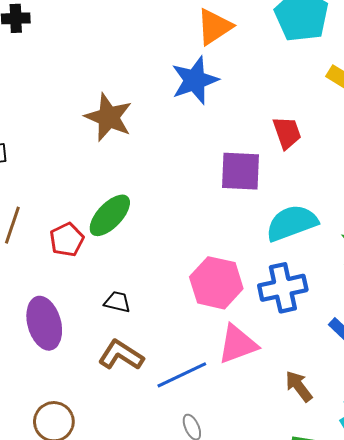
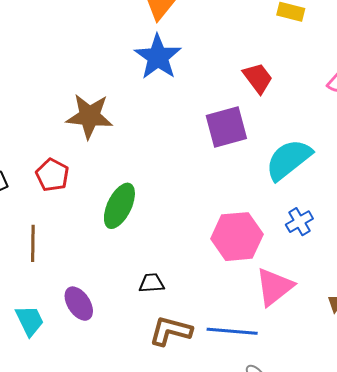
red pentagon: (67, 240) -> (52, 175), moved
blue cross: (283, 288) -> (299, 222), size x0.6
purple ellipse: (44, 323) -> (79, 304), moved, size x0.7
blue line: (182, 375) -> (232, 331), turned 48

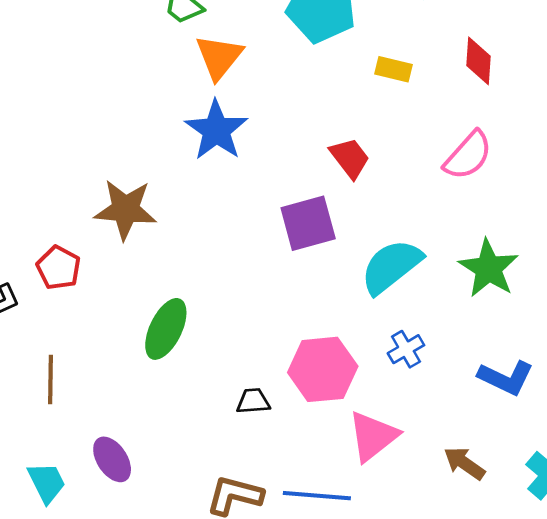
red pentagon: (52, 175) -> (59, 268), moved
black trapezoid: (152, 283) -> (253, 401), moved

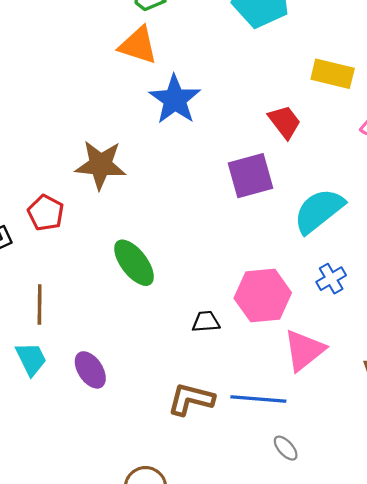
orange triangle: (219, 57) -> (138, 45), moved, turned -51
yellow rectangle: (393, 69) -> (333, 74), moved, size x1.4
green ellipse: (166, 329) -> (134, 263), turned -63
cyan trapezoid: (47, 482) -> (31, 359), moved

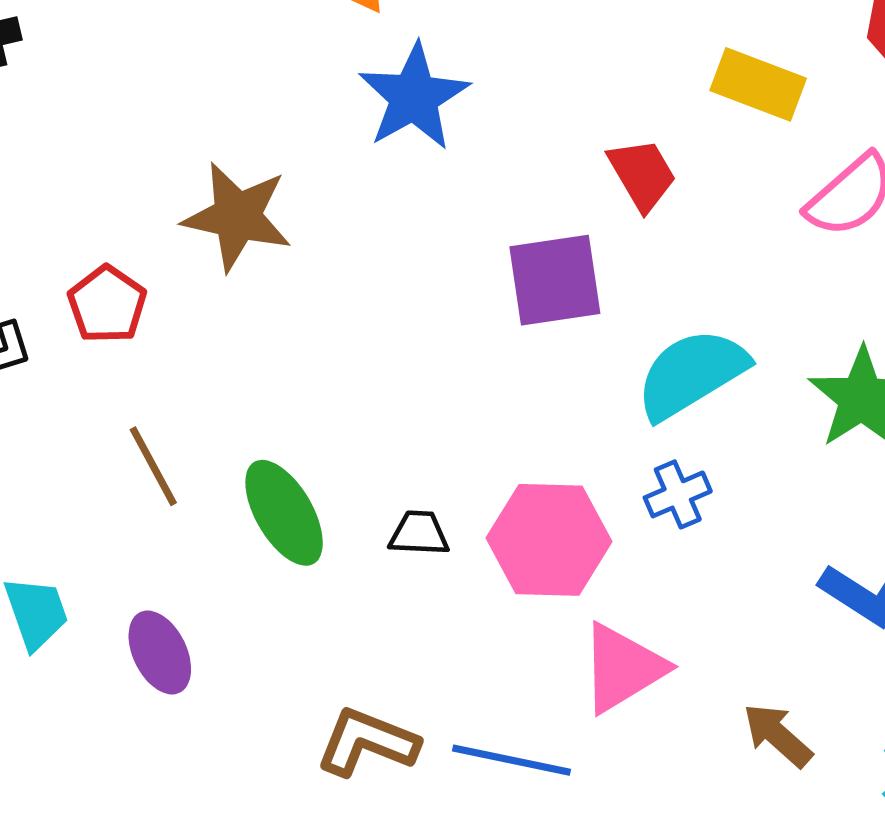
green ellipse: (134, 263) -> (284, 513), moved
blue cross: (331, 279) -> (678, 494), moved
brown line: (40, 304) -> (153, 466), moved, turned -36
black trapezoid: (206, 322) -> (419, 533), moved

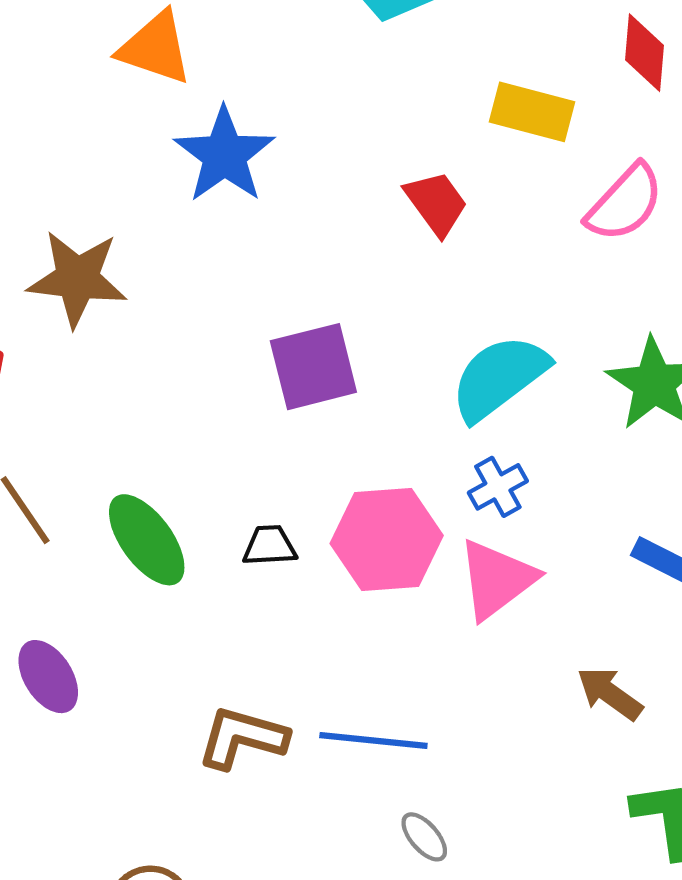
purple square: (555, 280) -> (313, 367), moved
pink triangle: (623, 668) -> (497, 579), moved

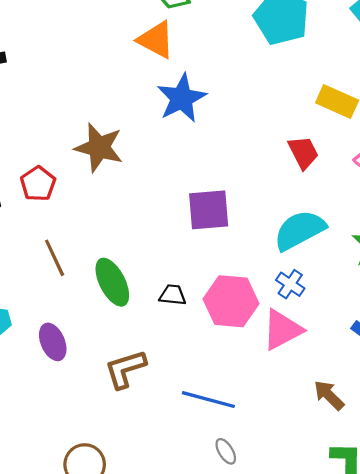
red trapezoid: (436, 203) -> (303, 152), moved
blue cross: (498, 487) -> (290, 284), turned -36
brown L-shape: (242, 738) -> (125, 369), moved, turned -42

